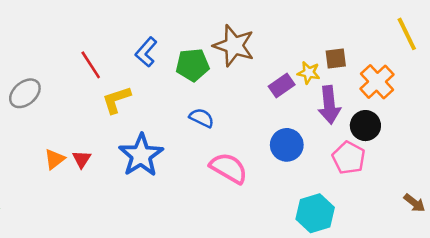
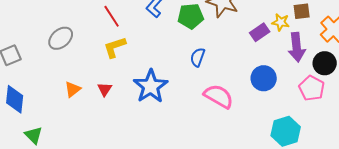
yellow L-shape: (116, 100) -> (115, 47), moved
blue semicircle: (202, 118) -> (198, 57), turned -96
orange triangle: (55, 159) -> (73, 89), moved

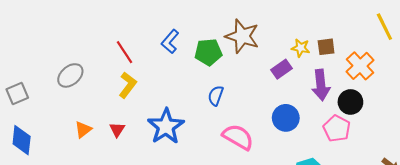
yellow star: (281, 22) -> (301, 48), moved
yellow L-shape: (115, 47) -> (128, 85), turned 145

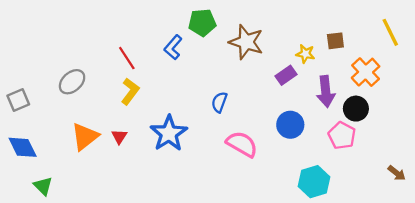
brown square: (326, 47) -> (335, 41), moved
green pentagon: (208, 52) -> (202, 23), moved
orange triangle: (83, 130) -> (85, 137), size x1.6
blue diamond: (22, 140) -> (23, 147), turned -32

